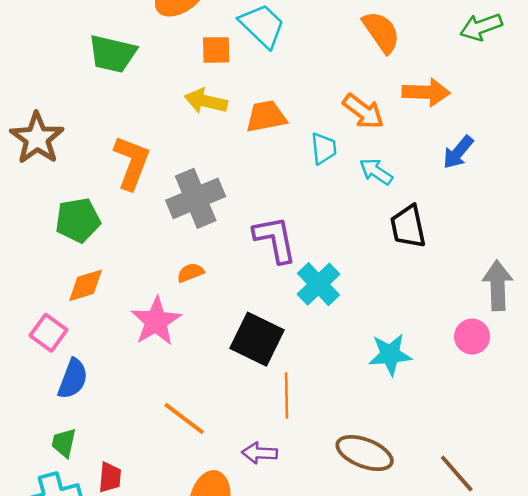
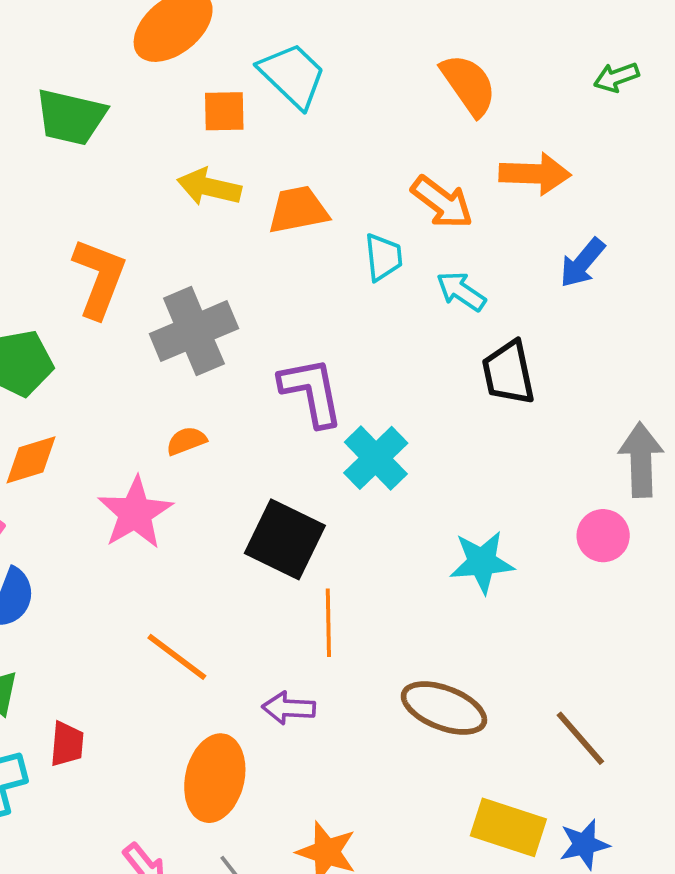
green arrow: (481, 27) -> (616, 77), size x0.7

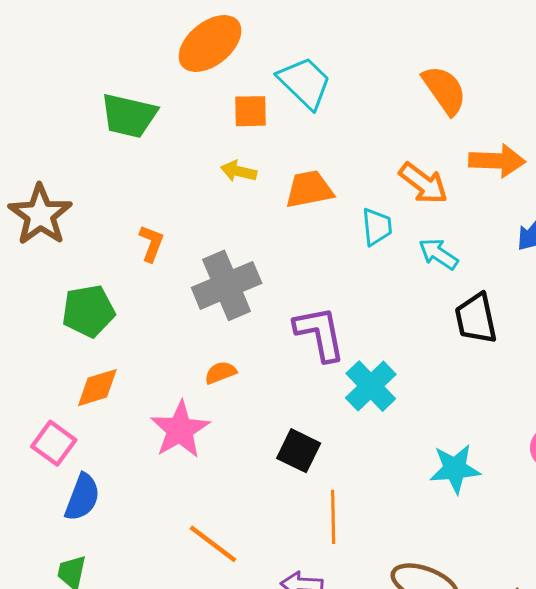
yellow arrow: (209, 187) -> (239, 171), size x0.7
orange L-shape: (99, 278) -> (151, 243), size x0.6
black square: (285, 539) -> (299, 451), size x0.7

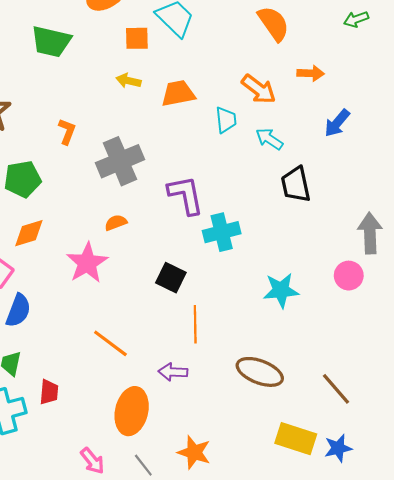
orange arrow: (497, 161) -> (311, 73), size x0.7
cyan cross: (371, 386) -> (222, 232), turned 30

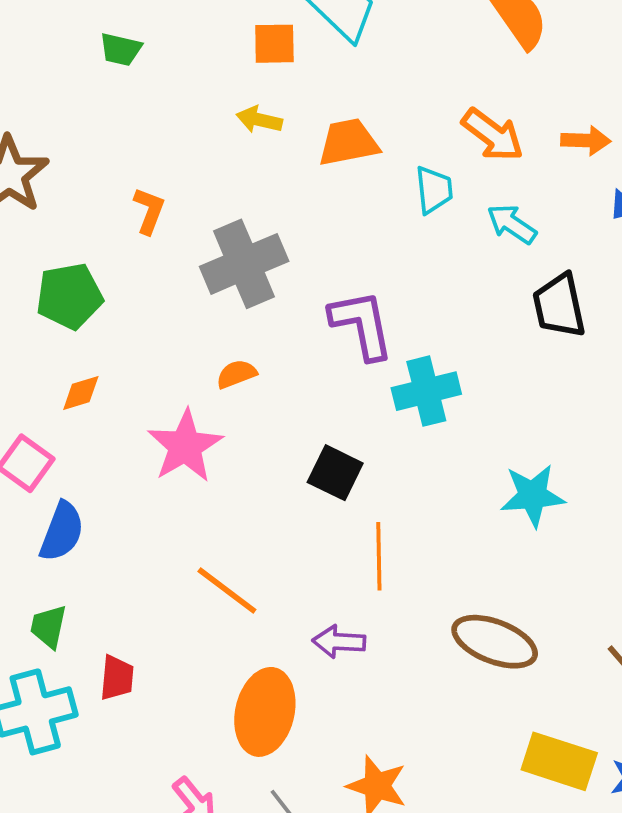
green trapezoid: (51, 41) -> (121, 49), size x0.6
orange arrow: (311, 73) -> (586, 140), moved
orange diamond: (29, 233) -> (81, 393), size x0.7

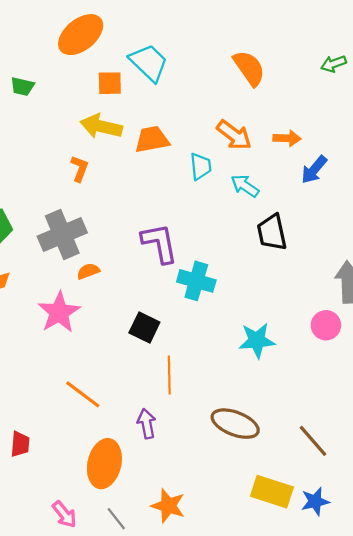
yellow arrow: (259, 120) -> (101, 126), size x1.6
orange L-shape: (149, 211) -> (80, 169), moved
gray cross: (244, 264) -> (62, 234), moved
cyan cross: (426, 391) -> (196, 281), turned 30
purple arrow: (339, 642) -> (147, 424), turned 76

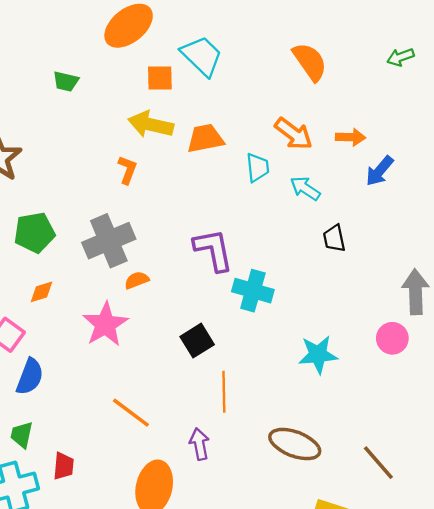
black trapezoid: (272, 232) -> (334, 238), size x0.7
black square: (144, 327) -> (197, 341), turned 32

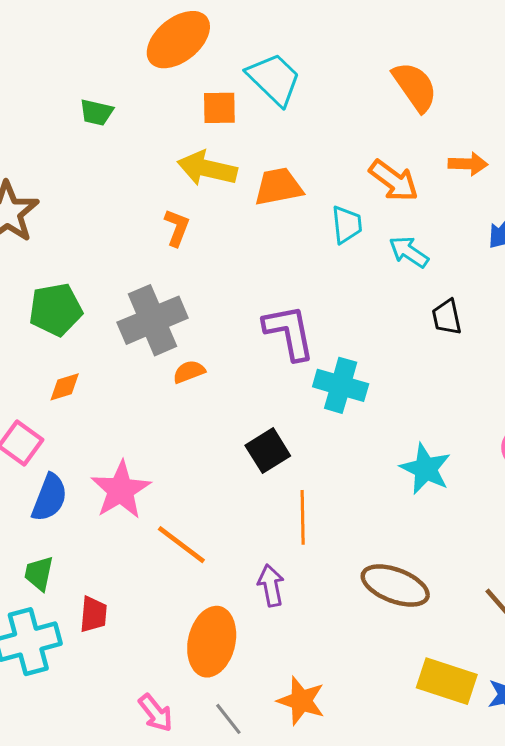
orange arrow: (351, 137) -> (468, 164), moved
pink star: (105, 324) -> (121, 490), moved
cyan star: (318, 355) -> (426, 469), turned 30

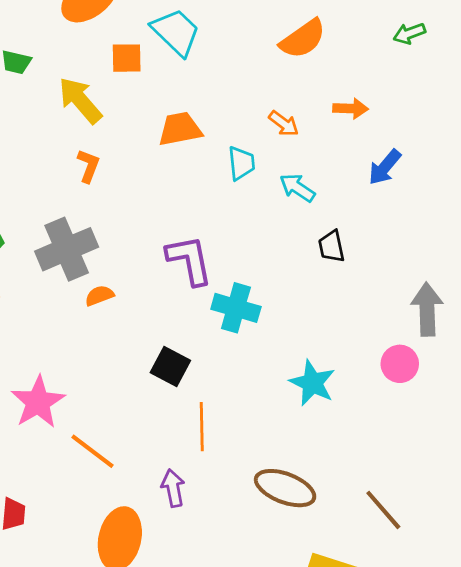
orange semicircle: (415, 87) -> (303, 39), turned 90
yellow arrow: (207, 169) -> (80, 100), moved, turned 36
orange arrow: (394, 181) -> (284, 124), size x0.7
black square: (268, 451) -> (170, 367), turned -30

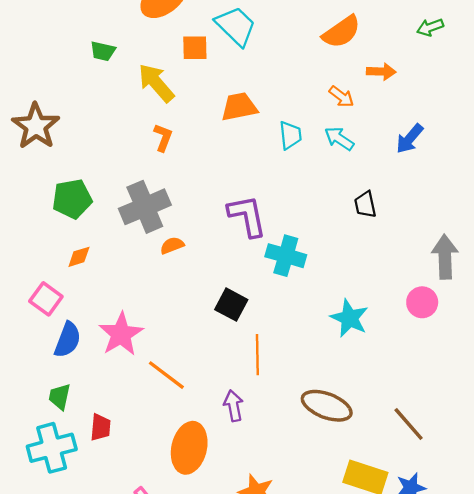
orange arrow: (351, 109) -> (381, 72), moved
orange arrow: (284, 124) -> (341, 97), moved
cyan arrow: (297, 188) -> (339, 139), moved

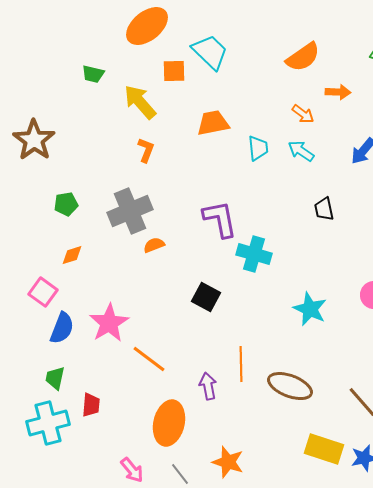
green pentagon: (72, 199) -> (66, 204), size x0.7
orange line: (257, 355) -> (241, 364), moved

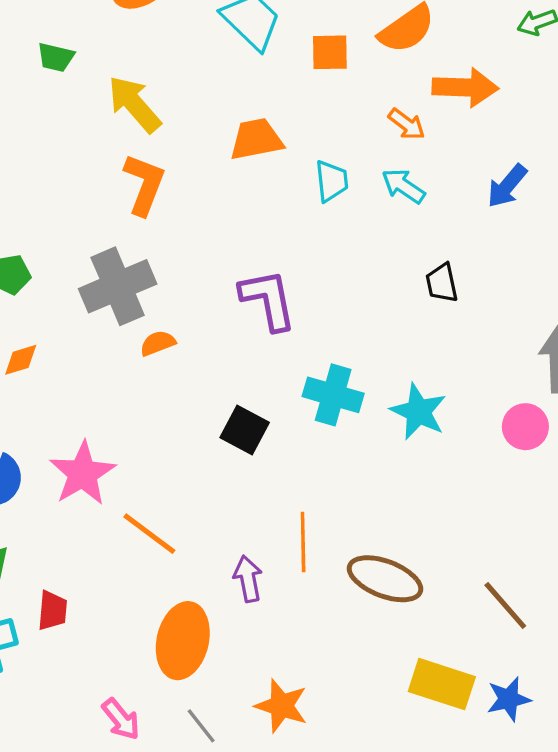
orange square: (174, 71) -> (330, 52), moved
orange arrow: (338, 92) -> (465, 87), size x1.5
orange L-shape: (146, 150) -> (144, 184), size x1.5
cyan cross: (254, 254) -> (333, 395), moved
cyan star: (310, 309) -> (418, 412), moved

